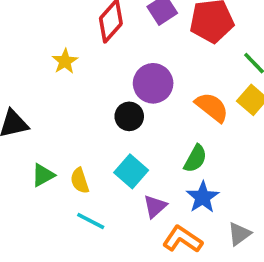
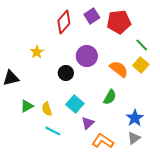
yellow star: (65, 61) -> (37, 52), moved
black circle: (129, 116) -> (66, 73), moved
blue star: (203, 197) -> (135, 118), moved

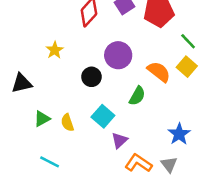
green semicircle: (110, 97) -> (137, 96), moved
cyan line: (53, 131) -> (50, 162), moved
gray triangle: (134, 138) -> (169, 164), moved, turned -32

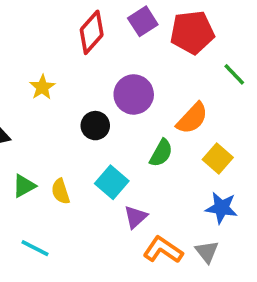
yellow square: (187, 67) -> (218, 158), moved
orange semicircle: (159, 72) -> (192, 118), turned 95
blue star: (179, 134) -> (221, 208), turned -30

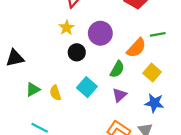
green line: (234, 74) -> (158, 34), moved, turned -56
yellow star: (42, 87) -> (67, 28), moved
purple triangle: (136, 217) -> (119, 95), moved

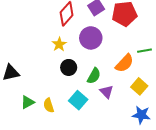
purple circle: (100, 33) -> (91, 38), moved
green semicircle: (117, 69) -> (94, 76), moved
purple triangle: (119, 95) -> (107, 92), moved, turned -32

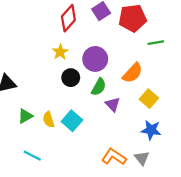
purple circle: (91, 38) -> (95, 59), moved
green line: (144, 51) -> (156, 43), moved
cyan square: (78, 100) -> (72, 121), moved

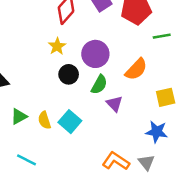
yellow square: (149, 99) -> (166, 97), moved, turned 36

